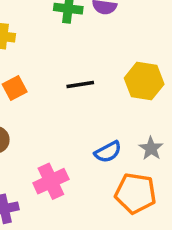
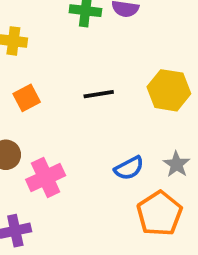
pink cross: (51, 181) -> (46, 178), moved
orange pentagon: (136, 193) -> (159, 214), turned 30

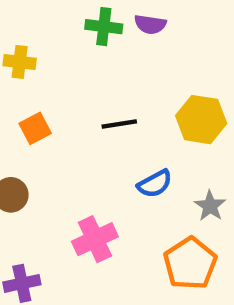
blue semicircle: (129, 168) -> (155, 184), moved
pink cross: (46, 178) -> (95, 239), moved

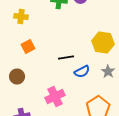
black line: (119, 124) -> (66, 58), moved
gray star: (210, 206) -> (108, 72), moved

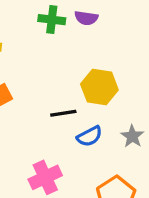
yellow hexagon: (103, 43) -> (99, 87), moved

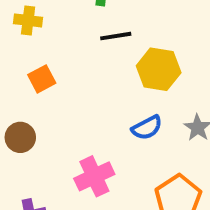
black line: (63, 113) -> (116, 36), moved

